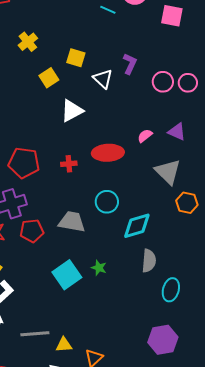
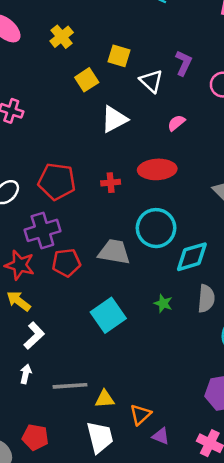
pink semicircle: (145, 136) -> (176, 123), moved
cyan circle: (107, 202) -> (156, 228), size x1.4
green star: (99, 268) -> (163, 303), moved

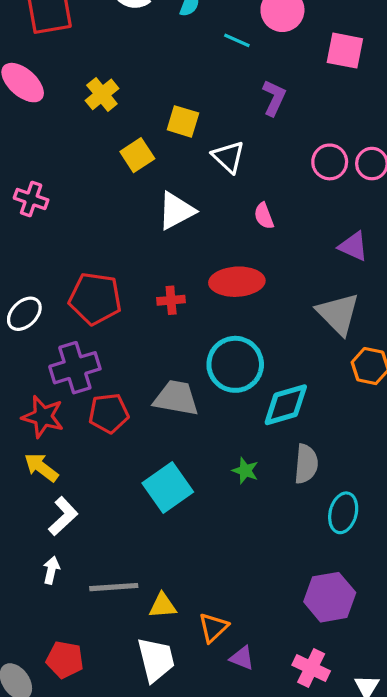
purple L-shape: (184, 63) -> (274, 98), moved
pink semicircle: (176, 123) -> (264, 216), turned -72

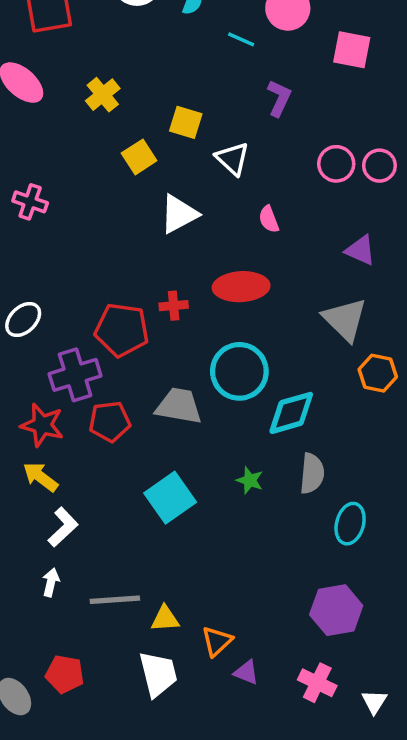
red pentagon: (95, 299) -> (122, 330), moved

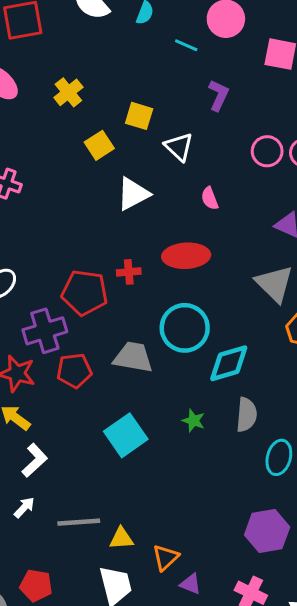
white arrow: (51, 582) -> (24, 507), turned 30

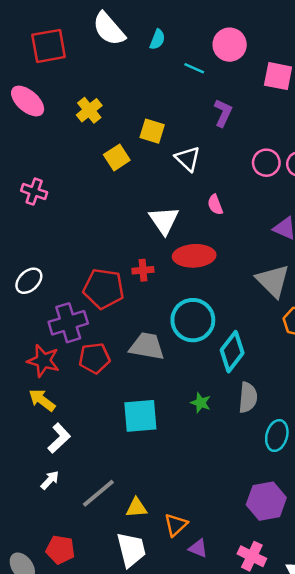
white triangle: (133, 194) -> (164, 220), moved, turned -36
cyan diamond: (229, 363) -> (232, 352), turned -36
cyan square: (126, 435) -> (140, 416), turned 30
gray line: (79, 522) -> (98, 493), turned -36

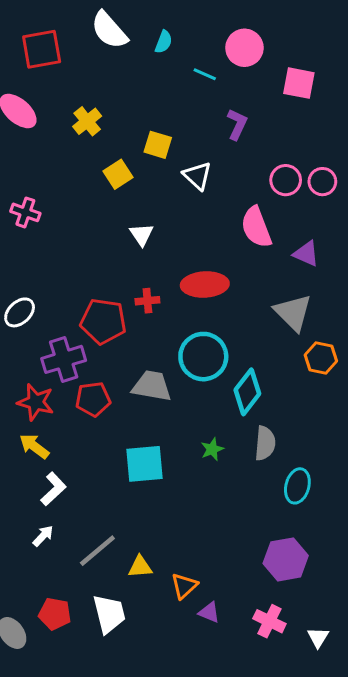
pink semicircle: (215, 205) -> (256, 227), moved, size x1.8
white triangle: (164, 220) -> (142, 235), moved, size x0.7
green star: (201, 403) -> (212, 449), turned 30
white trapezoid: (131, 550) -> (109, 614), moved

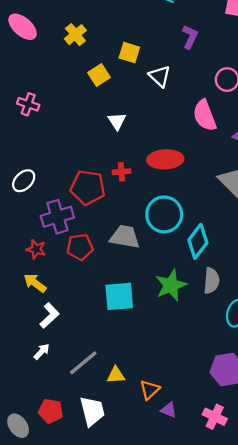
red star: (36, 402) -> (36, 249), size x0.7
green star: (212, 449) -> (171, 285), size x1.8

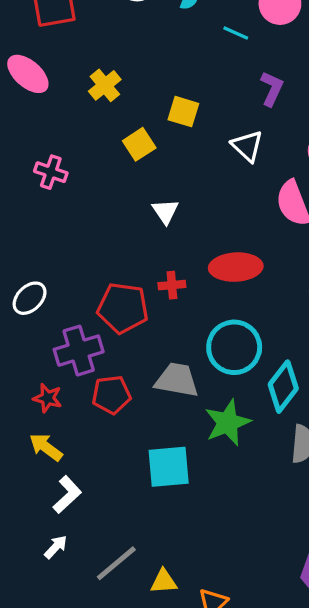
white triangle: (160, 76) -> (247, 146), moved
pink cross: (28, 104) -> (51, 172), moved
green star: (171, 285) -> (228, 423), moved

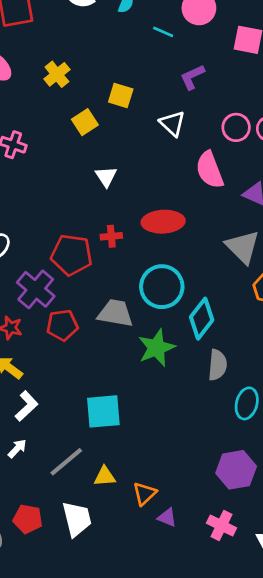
purple L-shape: (272, 89) -> (192, 77), turned -140
purple cross: (79, 351) -> (36, 289), turned -33
cyan square: (169, 467) -> (103, 411), moved

